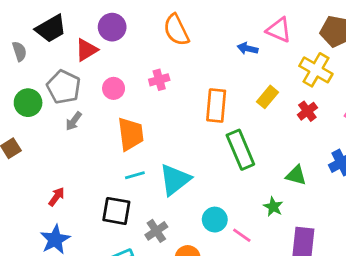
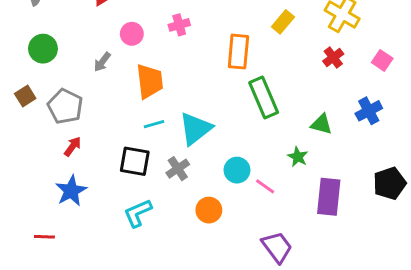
gray pentagon: (64, 87) -> (65, 106), moved
yellow rectangle: (267, 97) -> (283, 22), moved
gray arrow: (74, 121) -> (102, 62), moved
gray cross: (156, 231) -> (178, 169), moved

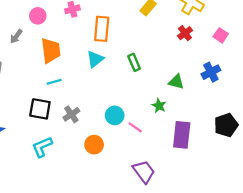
orange rectangle: (238, 52) -> (102, 29), moved
green rectangle: (264, 97) -> (134, 62), size x0.6
cyan triangle: (196, 129) -> (95, 59), moved, size x0.7

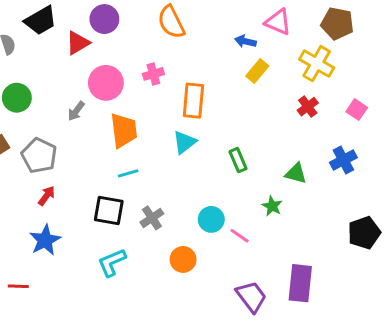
pink circle: (38, 16) -> (106, 83), size x1.5
green rectangle: (134, 62) -> (238, 160), moved
purple rectangle: (182, 135) -> (300, 283), moved

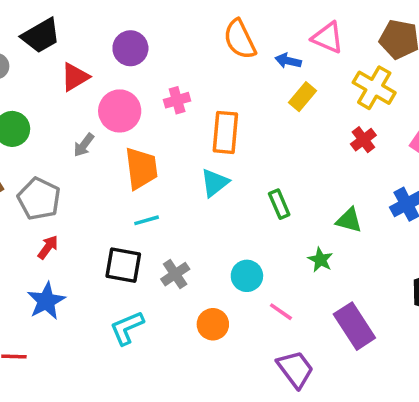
purple circle: (104, 19) -> (130, 48), moved
orange semicircle: (171, 22) -> (240, 39), moved
red triangle: (78, 43) -> (75, 77), moved
pink line: (239, 236) -> (281, 312), moved
purple rectangle: (300, 283) -> (354, 326), moved, turned -39

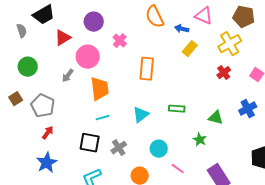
yellow cross: (374, 88) -> (230, 44), turned 30
pink cross: (177, 100) -> (120, 41), moved, turned -32
cyan triangle: (215, 183) -> (141, 115), moved
green rectangle: (279, 204) -> (177, 109), turned -63

